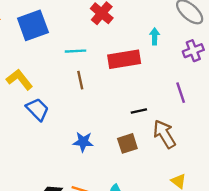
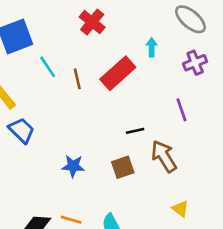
cyan line: (75, 51) -> (48, 67), moved, turned 60
red rectangle: (124, 59) -> (118, 73), turned -32
brown line: (80, 80) -> (77, 79), moved

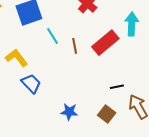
cyan arrow: (152, 47) -> (132, 24), size x1.6
brown square: (123, 167) -> (107, 114), turned -36

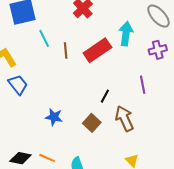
black line: (117, 87) -> (105, 96), turned -56

